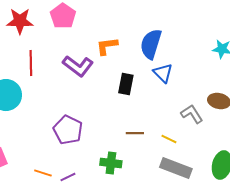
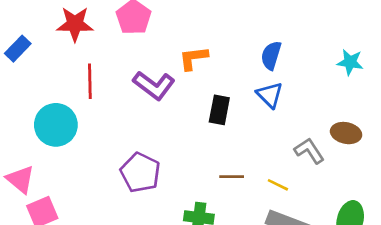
blue semicircle: (151, 44) -> (271, 55), moved, size x0.7

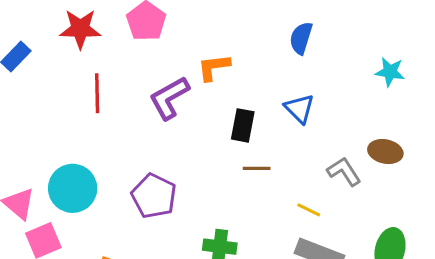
blue semicircle: (271, 55) -> (301, 38), moved
purple L-shape: (154, 85) -> (169, 98), turned 114
cyan circle: (56, 125) -> (73, 188), moved
brown line: (232, 177) -> (257, 168), moved

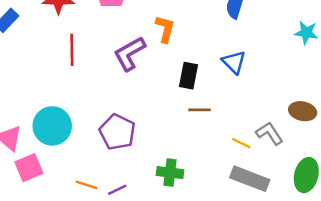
orange L-shape: (214, 67) -> (165, 29), turned 112
brown ellipse: (385, 152) -> (303, 111), moved
gray L-shape: (344, 171) -> (269, 133), moved

